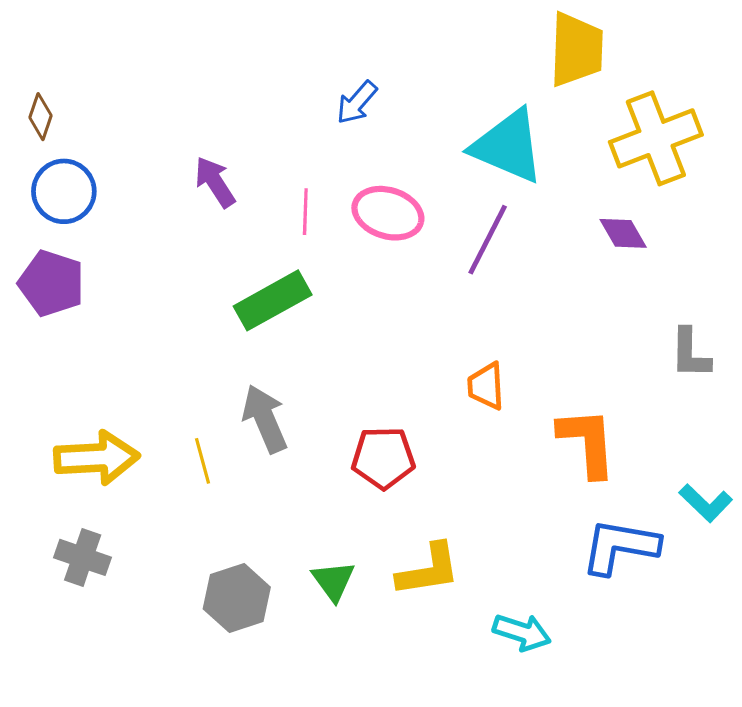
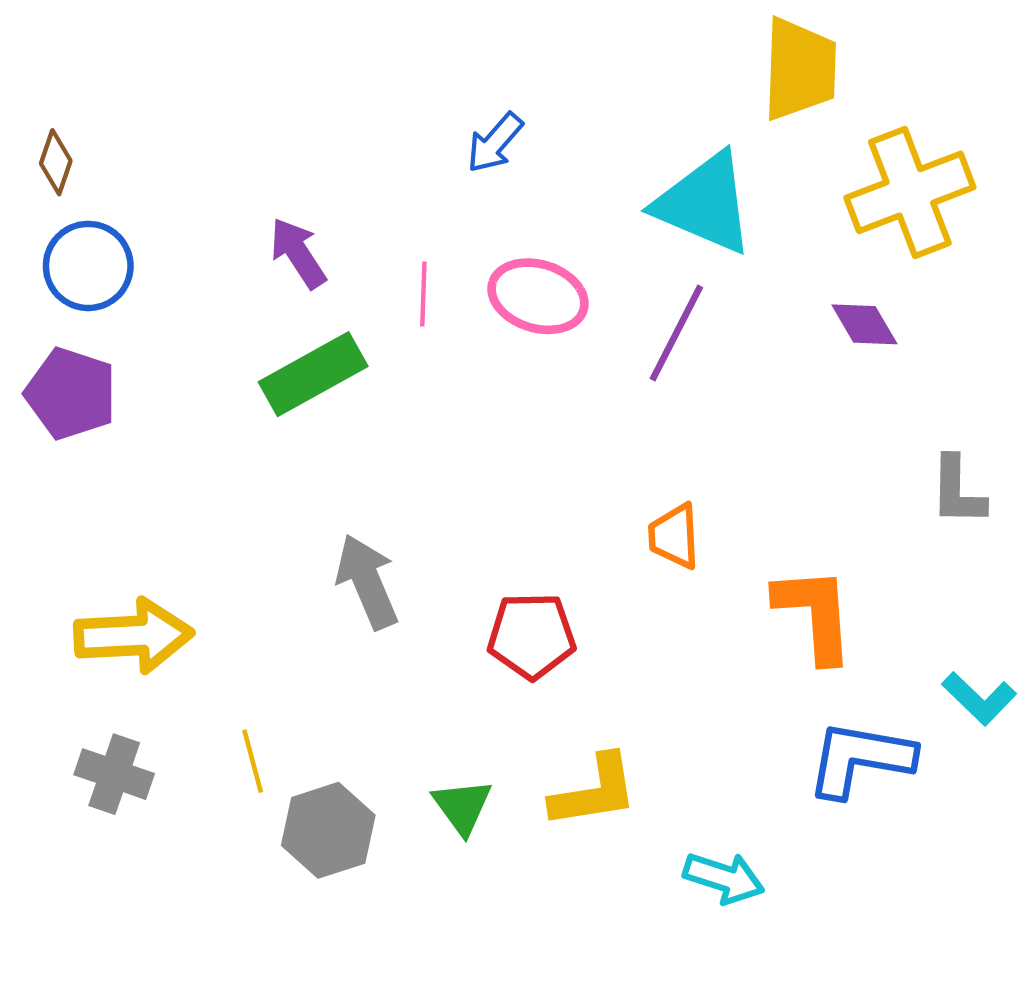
green rectangle: (273, 300) -> (313, 374), moved
yellow line: (203, 461) -> (253, 761), moved

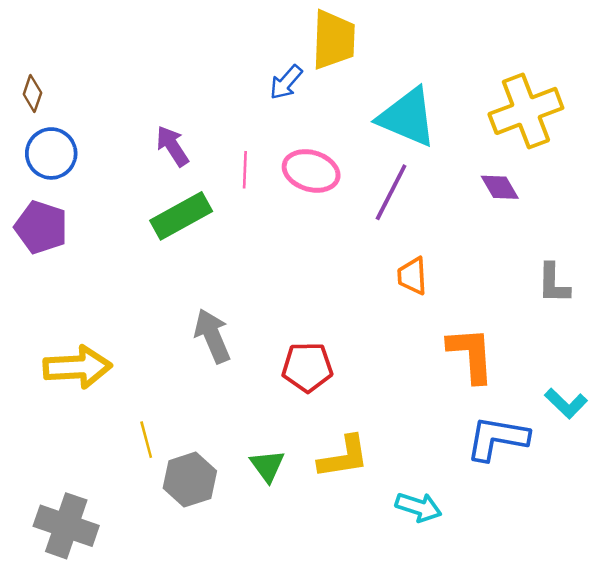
yellow trapezoid: (800, 69) -> (334, 40), moved
orange trapezoid: (674, 536) -> (412, 276), moved
gray cross: (114, 774) -> (66, 526), moved, size x1.4

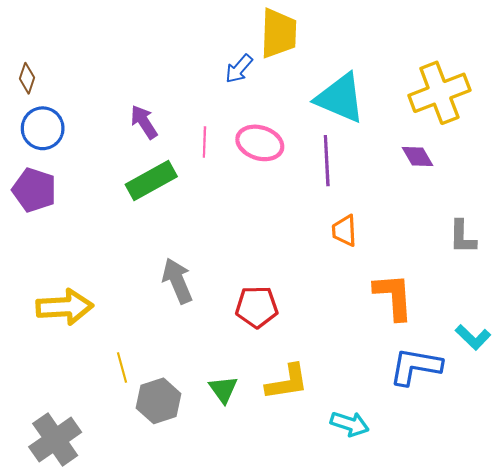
purple line: (391, 192) -> (327, 161), turned -30
gray cross: (66, 526) -> (55, 440), turned 36

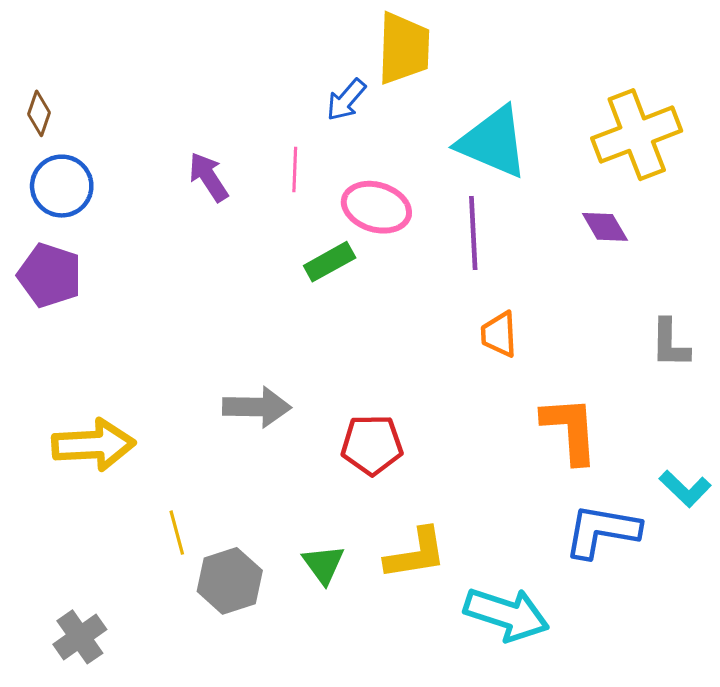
pink line: (204, 142) -> (295, 169), moved
green rectangle: (151, 181) -> (330, 262), moved, size x0.7
gray arrow: (177, 281) -> (257, 407), turned 114
cyan arrow: (350, 424) -> (507, 614), size x1.5
gray cross: (55, 440) -> (80, 637), size x0.7

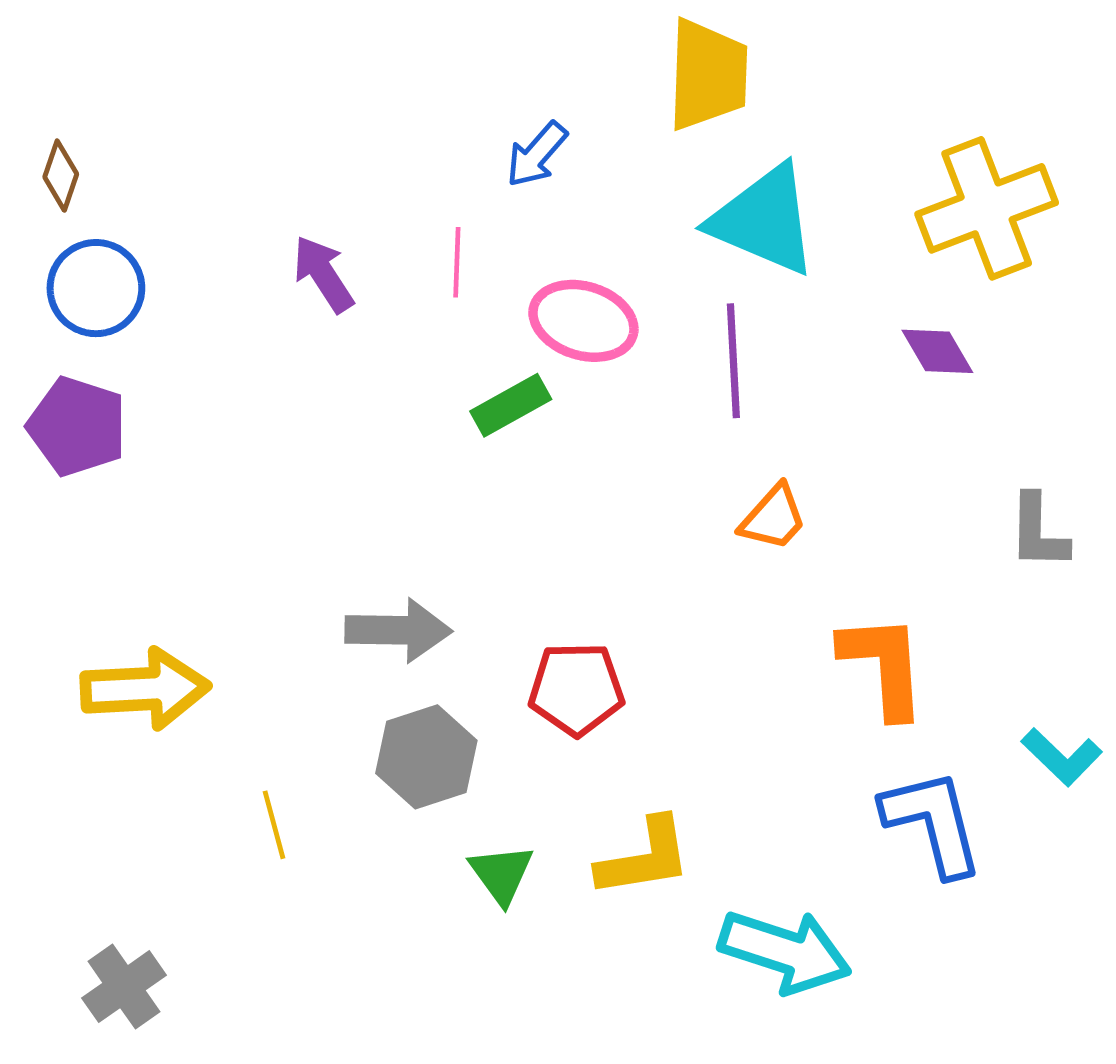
yellow trapezoid: (404, 48) -> (708, 75), moved
orange trapezoid: (499, 334) -> (773, 518), turned -135
blue L-shape: (602, 531) -> (933, 822), turned 66
gray hexagon: (230, 581) -> (426, 757), moved

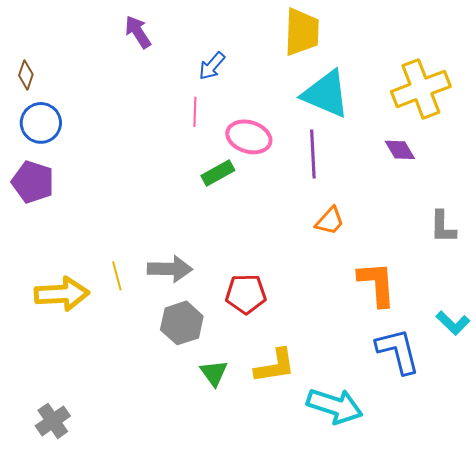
blue arrow: (537, 154) -> (212, 66), moved
purple arrow: (323, 274) -> (138, 32), moved
yellow line: (274, 825) -> (117, 276), moved

